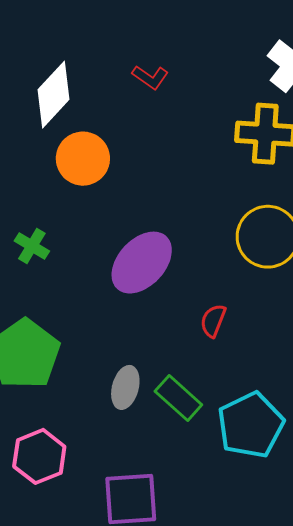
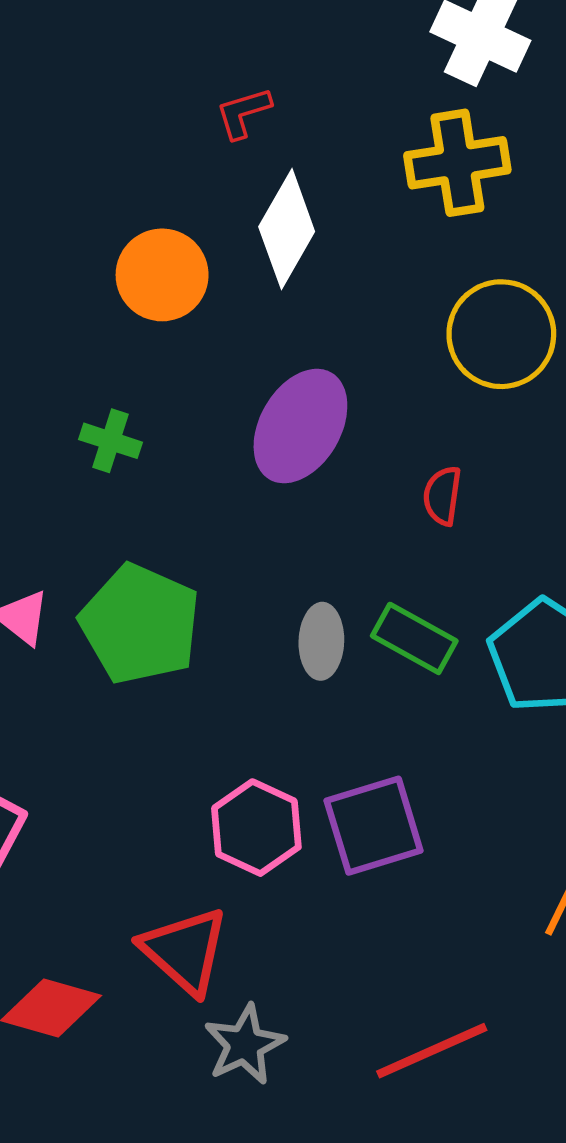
red L-shape: (150, 77) -> (243, 113), turned 141
white diamond: (53, 95) -> (287, 229), moved
pink hexagon: (39, 456) -> (256, 828), moved

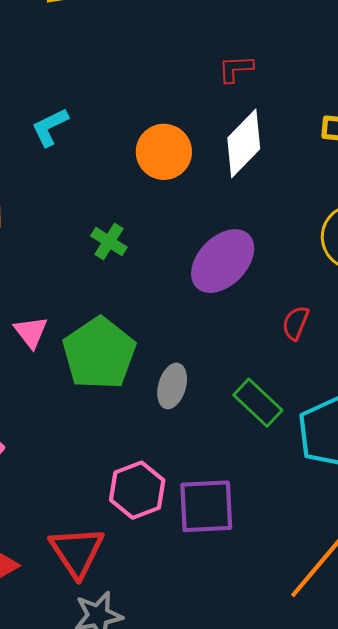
gray ellipse: (321, 641) -> (172, 386), moved

